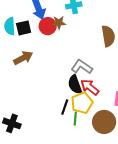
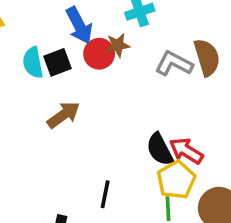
gray L-shape: (82, 67) -> (174, 64), moved
black line: (65, 107) -> (105, 194), moved

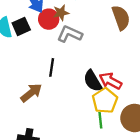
gray L-shape: (174, 64) -> (70, 34), moved
brown arrow: (63, 115) -> (31, 93), moved
black line: (105, 194) -> (52, 67), moved

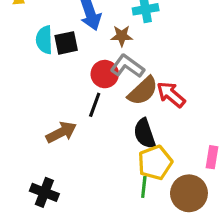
brown semicircle: (121, 18) -> (143, 91), moved, turned 55
red circle: (49, 19) -> (105, 74), moved
red arrow: (110, 81) -> (171, 94), moved

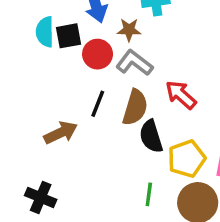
red circle: (105, 74) -> (98, 54), moved
brown semicircle: (143, 91) -> (135, 107), moved, turned -32
yellow pentagon: (155, 163) -> (187, 159), moved

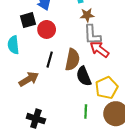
brown star: (129, 30) -> (87, 15), moved
cyan semicircle: (45, 32) -> (13, 45), moved
gray L-shape: (134, 63) -> (92, 35), moved, turned -125
black cross: (41, 197) -> (36, 119), moved

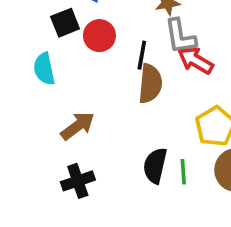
black line: (50, 60) -> (142, 55), moved
black semicircle: (84, 76) -> (155, 166), moved, turned 42
black cross: (36, 119) -> (78, 181), moved, turned -30

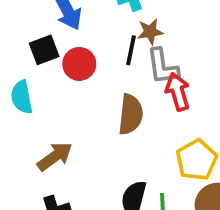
black line: (142, 55) -> (131, 50), moved
red arrow: (196, 61) -> (178, 92), turned 42

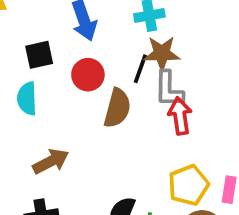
brown star: (150, 32) -> (162, 53), size x1.4
black square: (44, 50) -> (39, 55), moved
brown semicircle: (131, 114) -> (117, 108), moved

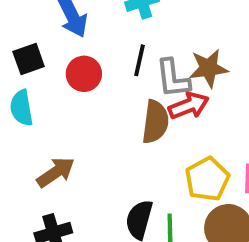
brown star: (162, 53) -> (209, 68), moved
brown semicircle: (117, 108) -> (155, 122), moved
red arrow: (180, 116) -> (189, 106), turned 84

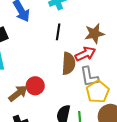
red circle: (84, 74) -> (35, 86), moved
gray L-shape: (173, 78) -> (89, 77), moved

